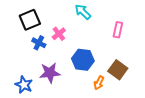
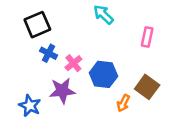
pink cross: (59, 34) -> (73, 63), moved

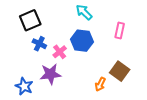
blue hexagon: (103, 74) -> (82, 41), moved

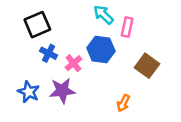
pink rectangle: (120, 30) -> (127, 27), moved
brown square: (120, 71) -> (147, 66), moved
blue star: (24, 86) -> (29, 92), moved

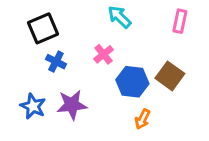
pink rectangle: (127, 27) -> (180, 21), moved
blue hexagon: (101, 49) -> (132, 82), moved
pink cross: (73, 63) -> (104, 54), moved

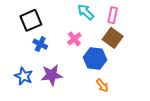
pink rectangle: (180, 21) -> (113, 15), moved
brown square: (170, 76) -> (113, 38), moved
orange arrow: (142, 119) -> (102, 85), turned -64

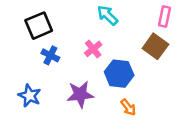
pink rectangle: (113, 15) -> (164, 17), moved
brown square: (113, 38) -> (155, 46), moved
purple star: (52, 75) -> (80, 94), moved

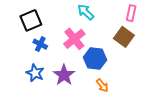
pink cross: (93, 49) -> (74, 39), size x1.5
purple star: (80, 94) -> (64, 75), turned -30
blue star: (30, 96) -> (35, 73), moved

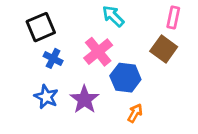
orange arrow: (102, 85) -> (135, 113), turned -112

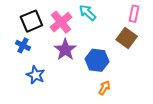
pink cross: (98, 52) -> (61, 22), moved
blue cross: (53, 58) -> (23, 45), moved
purple star: (84, 99) -> (65, 50), moved

